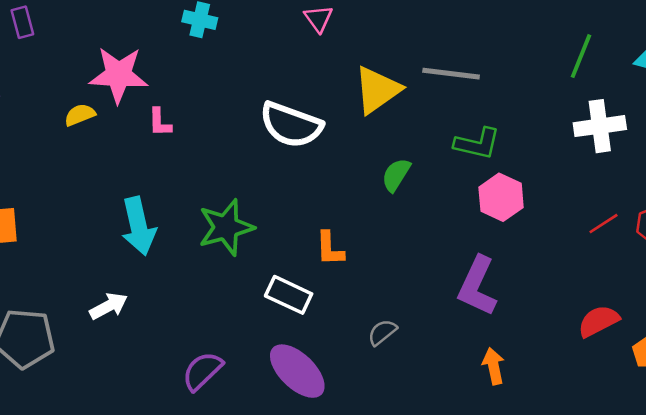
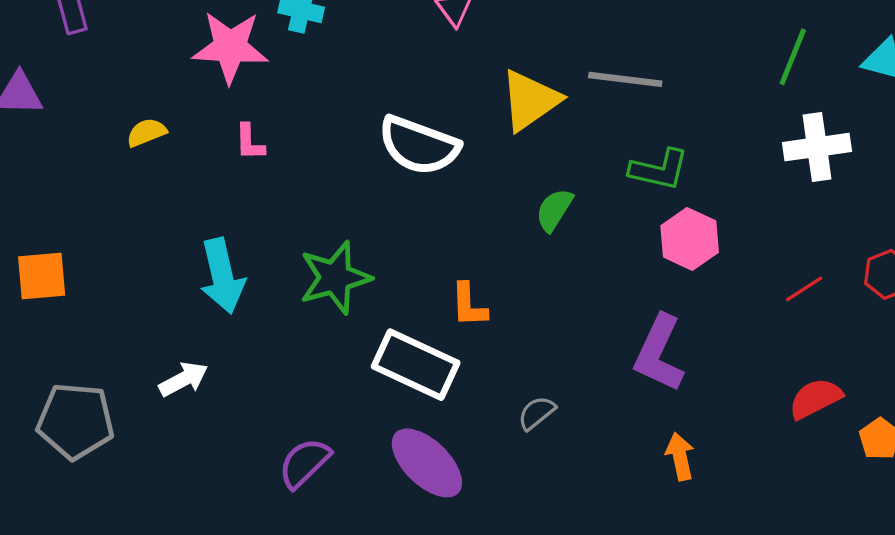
pink star: (119, 75) -> (230, 47), moved
red line: (604, 224) -> (804, 289), moved
white rectangle: (289, 295) -> (416, 365), size x1.4

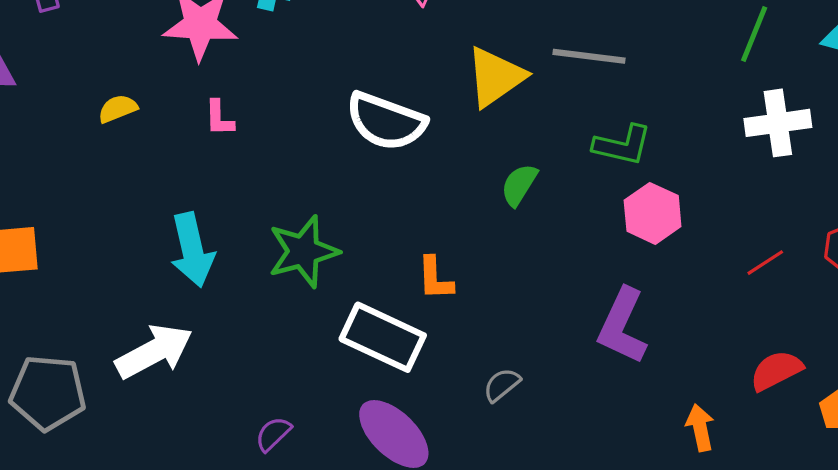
white arrow: (184, 379) -> (154, 351), size x1.6
orange arrow: (680, 457) -> (700, 428), moved
purple semicircle: (304, 463) -> (273, 434), size x0.7

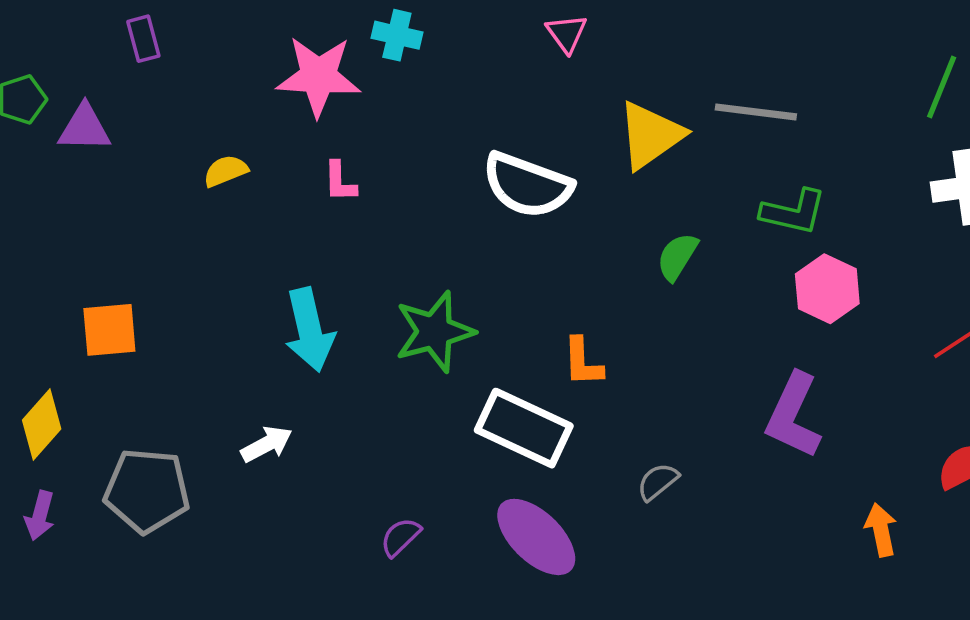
white arrow: (154, 351) -> (267, 444), size x0.6

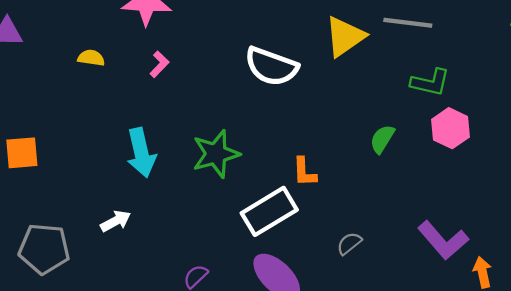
yellow semicircle: (226, 171) -> (91, 58), turned 30
pink L-shape: (340, 182) -> (159, 64), turned -135
green semicircle: (677, 257) -> (382, 139), moved
purple L-shape: (793, 416) -> (443, 240), moved, turned -66
white rectangle: (524, 428) -> (269, 211), turned -56

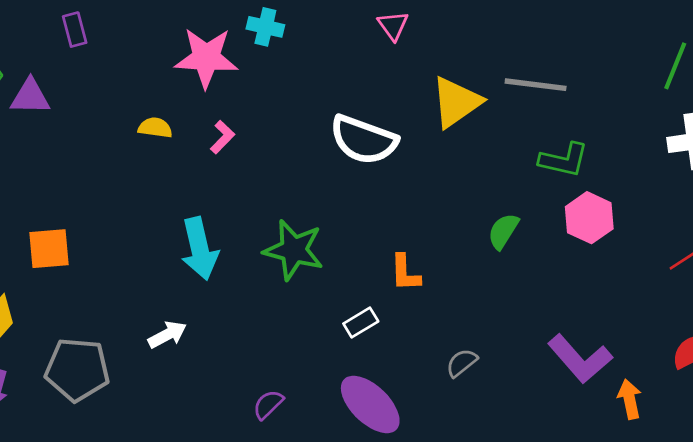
yellow semicircle: (91, 58) -> (155, 128), moved
green star: (216, 154) -> (294, 250), turned 30
white rectangle: (269, 211) -> (361, 323), size x0.5

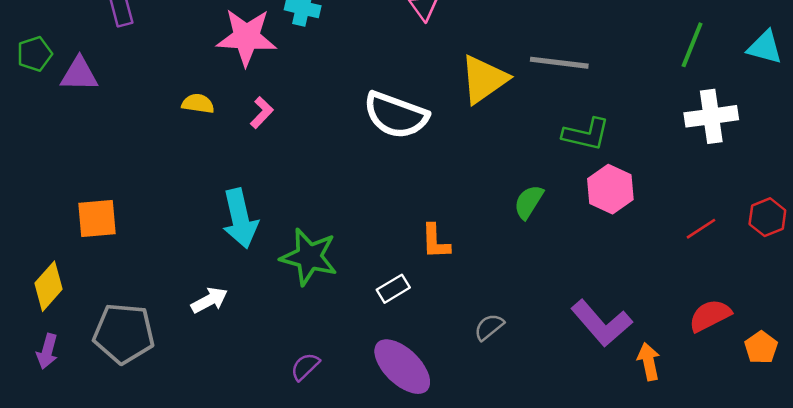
green star: (294, 250) -> (309, 257), moved

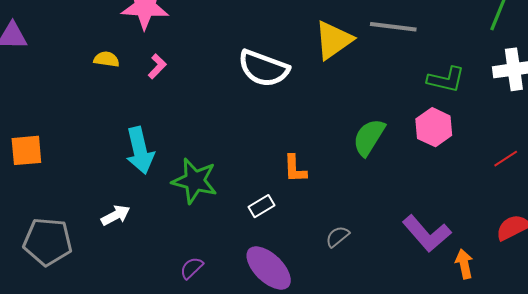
green L-shape: (586, 134) -> (446, 80), moved
green semicircle: (529, 202) -> (369, 137), size x1.4

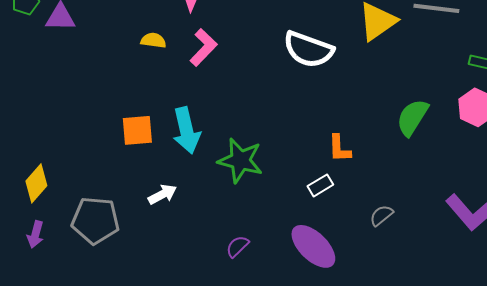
pink L-shape: (157, 66) -> (203, 47), size x1.5
orange square: (26, 150) -> (137, 130), moved
white rectangle: (262, 206) -> (320, 185), moved

